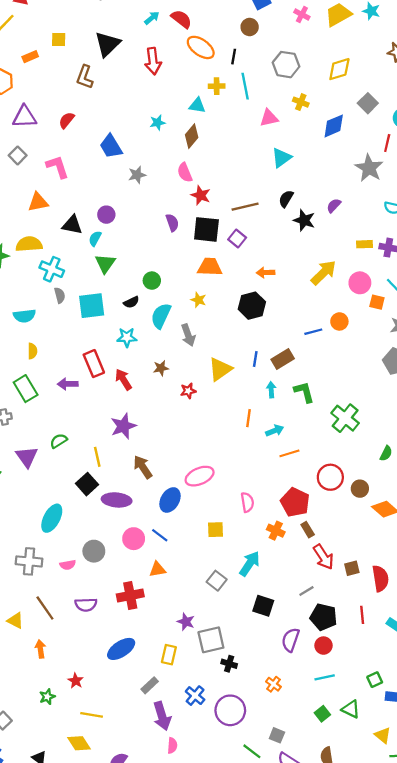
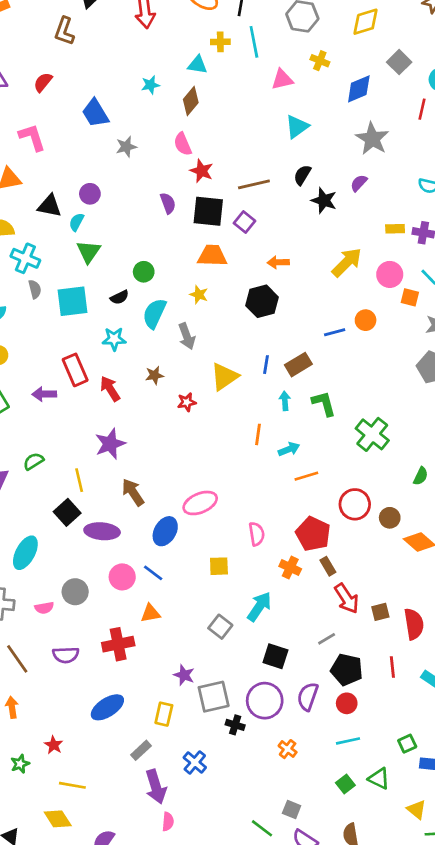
gray star: (369, 168) -> (372, 139), moved
purple circle: (230, 710) -> (265, 701), moved

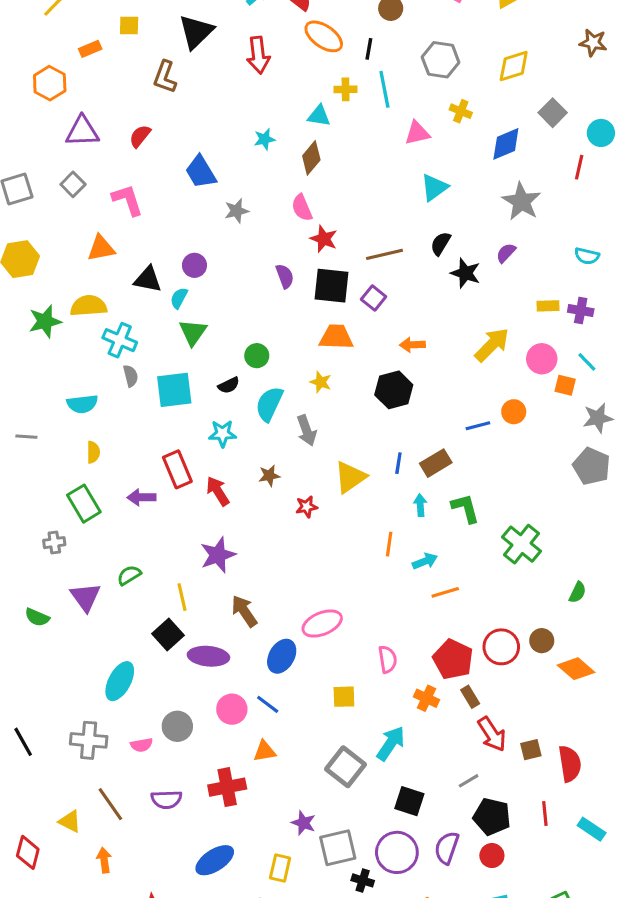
red circle: (355, 504) -> (501, 647), moved
gray square: (220, 627) -> (346, 767), size x1.4

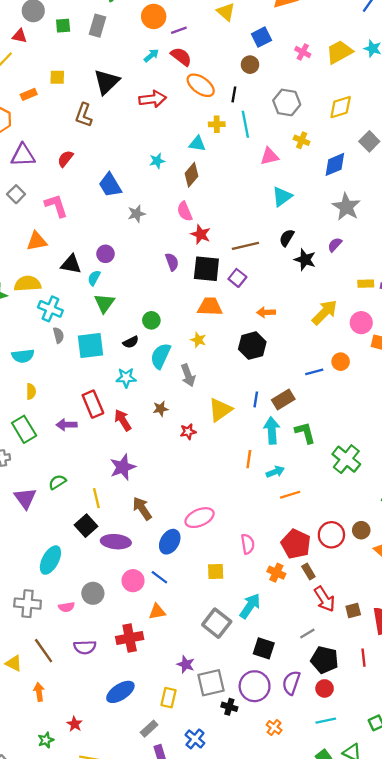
red arrow: (258, 55) -> (153, 99), turned -90
cyan arrow: (420, 505) -> (272, 430), size x1.6

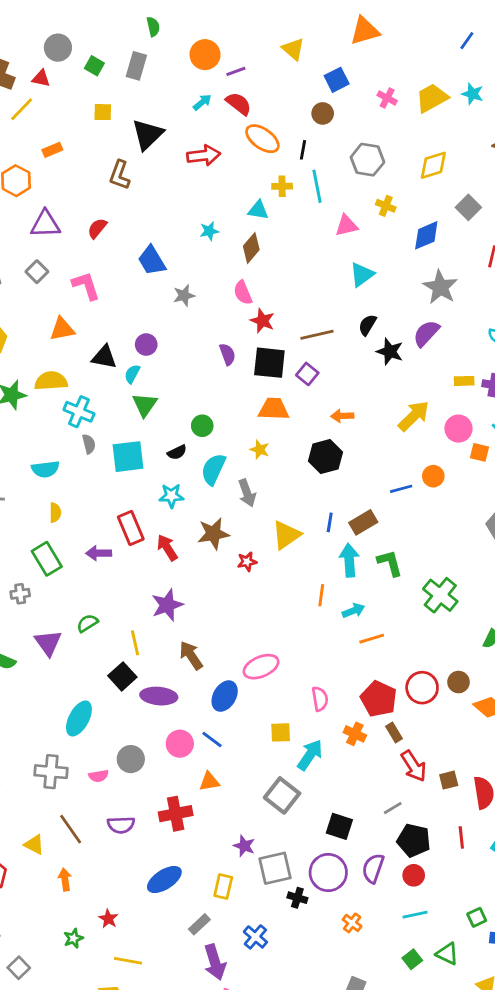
green square: (63, 26) -> (94, 66), turned 35
yellow square: (57, 77) -> (103, 112), moved
purple semicircle: (335, 245) -> (426, 333), size x1.5
brown star: (161, 409) -> (213, 534), size x1.6
cyan arrow: (250, 606) -> (310, 755), moved

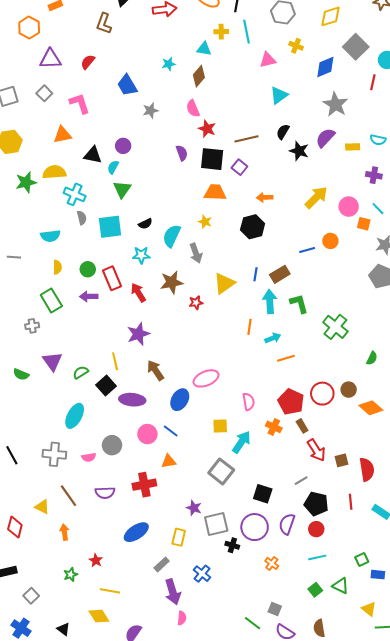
gray square: (468, 207) -> (356, 47), size x1.4
yellow rectangle: (464, 381) -> (353, 147), moved
green circle: (202, 426) -> (88, 269), moved
green semicircle: (87, 623) -> (81, 372), moved

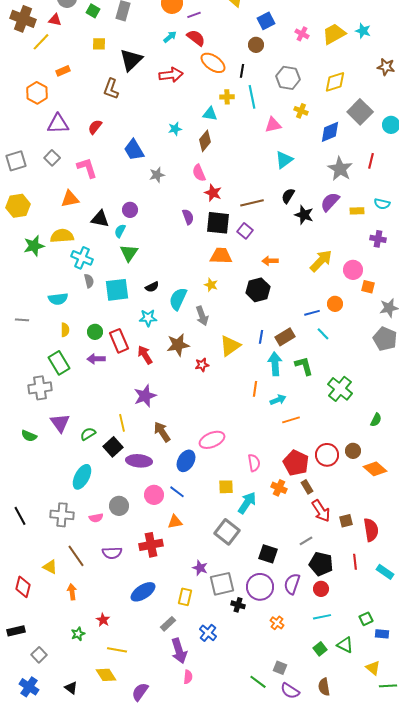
red line: (373, 82) -> (371, 161), moved
cyan line: (378, 209) -> (323, 334), moved
gray cross: (32, 326) -> (40, 388), size x1.6

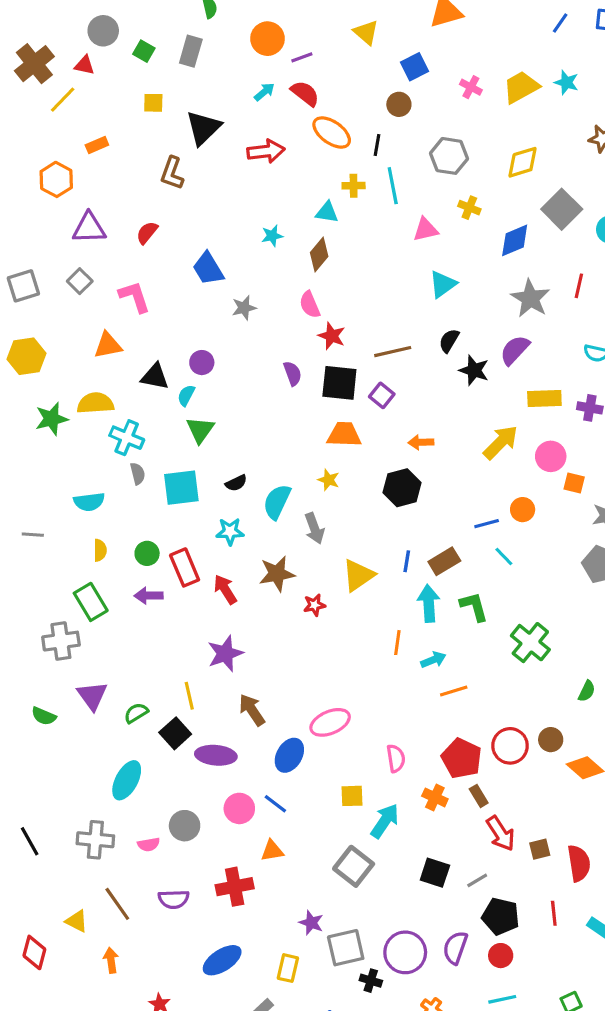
brown cross: (23, 19) -> (34, 64), turned 30
yellow rectangle: (357, 211) -> (544, 398), moved, size x1.5
black square: (268, 554) -> (435, 873), moved

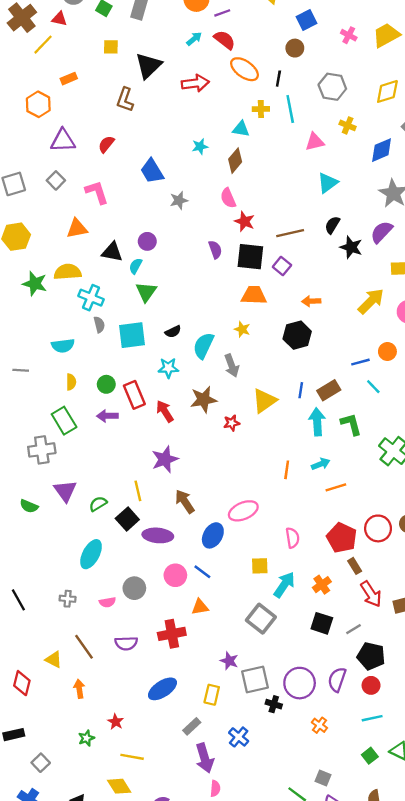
green star: (52, 419) -> (35, 284), turned 30
orange line: (397, 643) -> (287, 470), moved
orange cross: (435, 797) -> (322, 585), moved, turned 30
gray cross: (95, 840) -> (68, 599), size x0.6

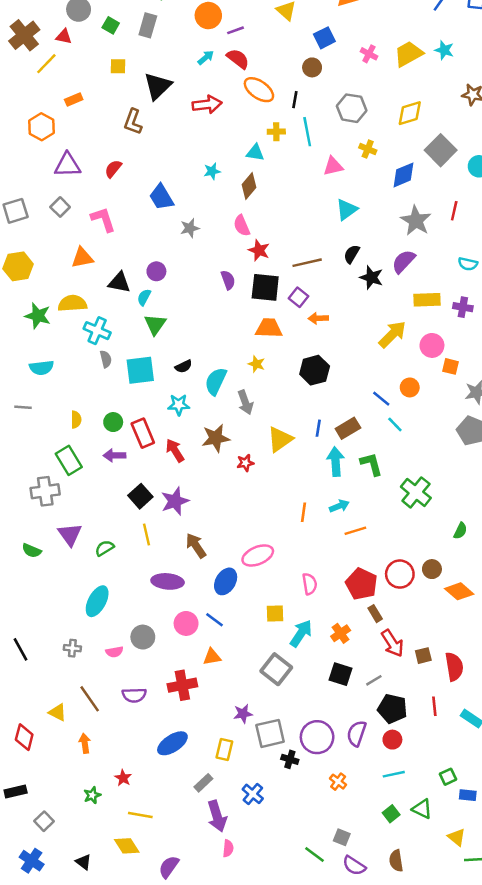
orange arrow: (311, 301) -> (318, 318), moved
cyan semicircle: (63, 346) -> (42, 368), moved
blue line: (360, 362) -> (381, 399), turned 54
black square: (127, 519) -> (140, 496), moved
purple star: (229, 661) -> (243, 714), turned -30

